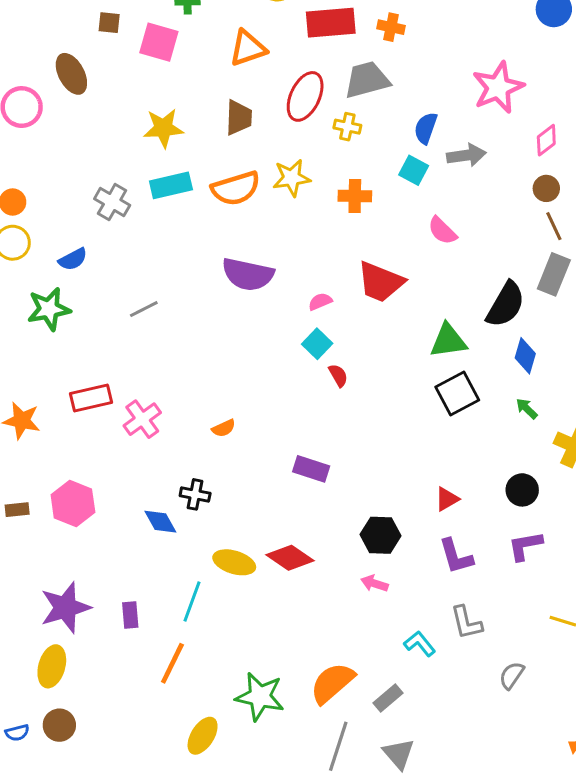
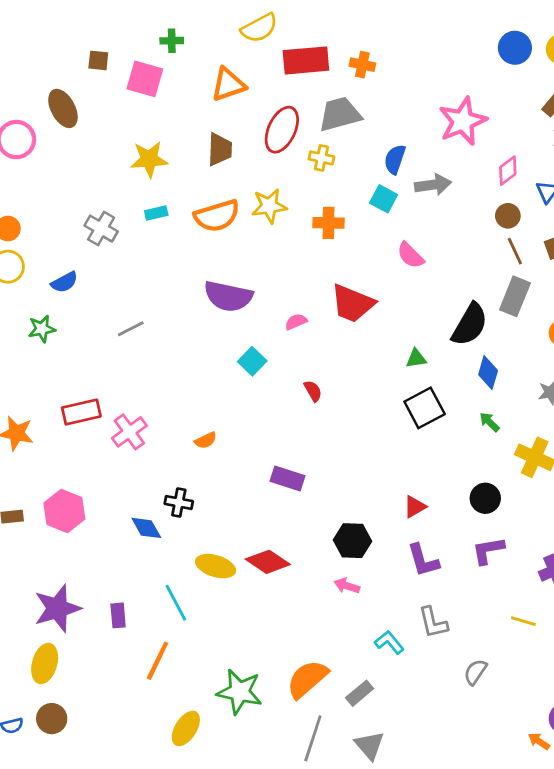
cyan rectangle: (171, 185) -> (156, 213), size x0.6
green star: (49, 309) -> (42, 329), size x0.7
green triangle: (448, 341) -> (416, 358), size x0.6
cyan square: (317, 344) -> (252, 361), moved
cyan line: (192, 602) -> (176, 603), turned -48

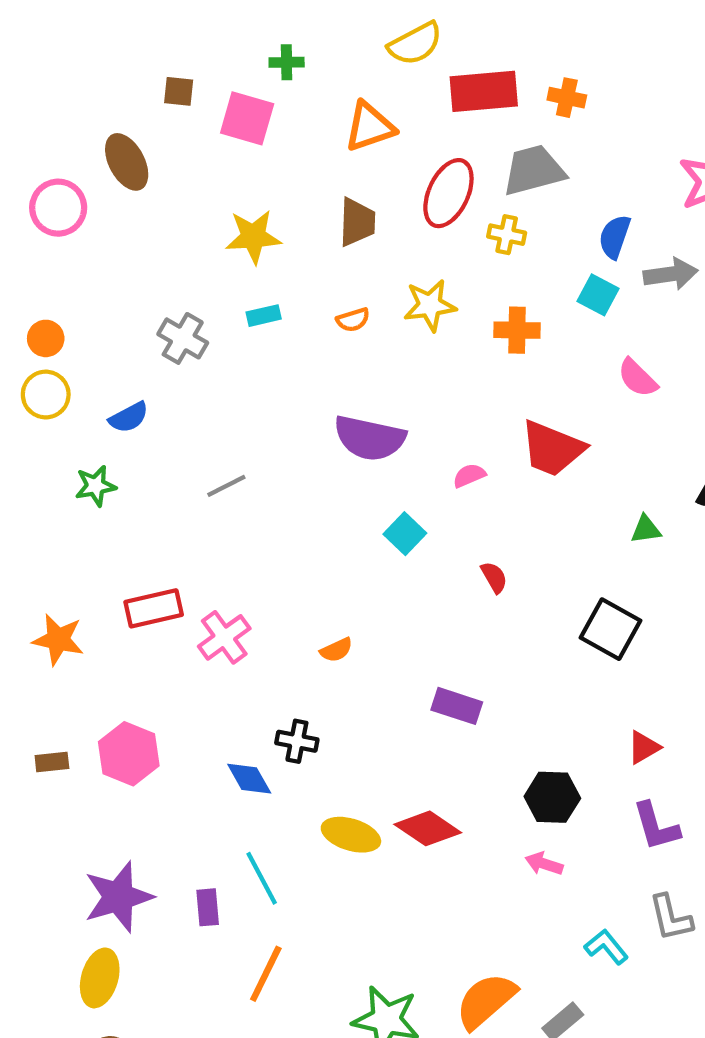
orange semicircle: (217, 216) -> (353, 320), size x0.5
black square: (425, 408) -> (610, 629), moved, turned -33
cyan line: (176, 603) -> (262, 878), moved

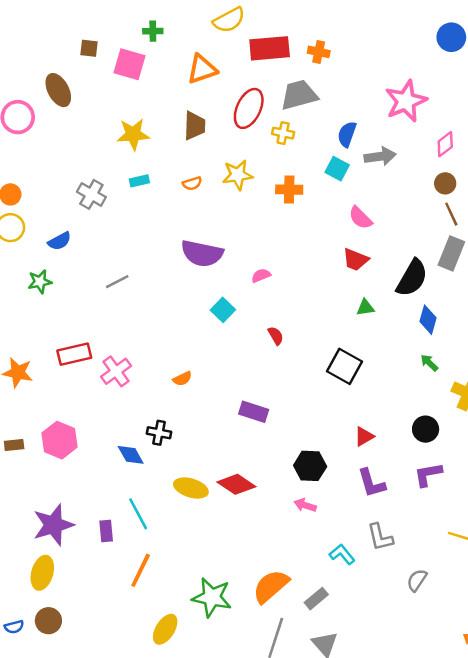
red trapezoid: (552, 448) -> (356, 260), moved, size x0.7

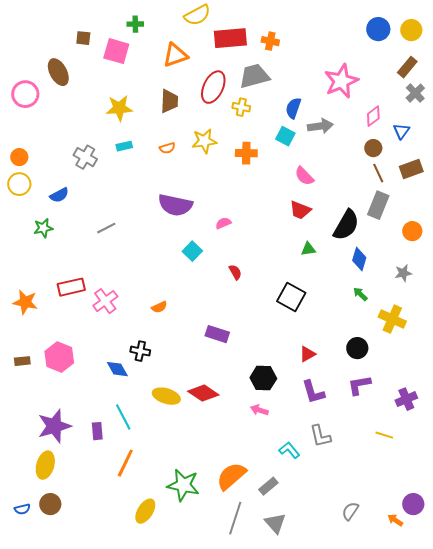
gray semicircle: (417, 580) -> (350, 511), moved

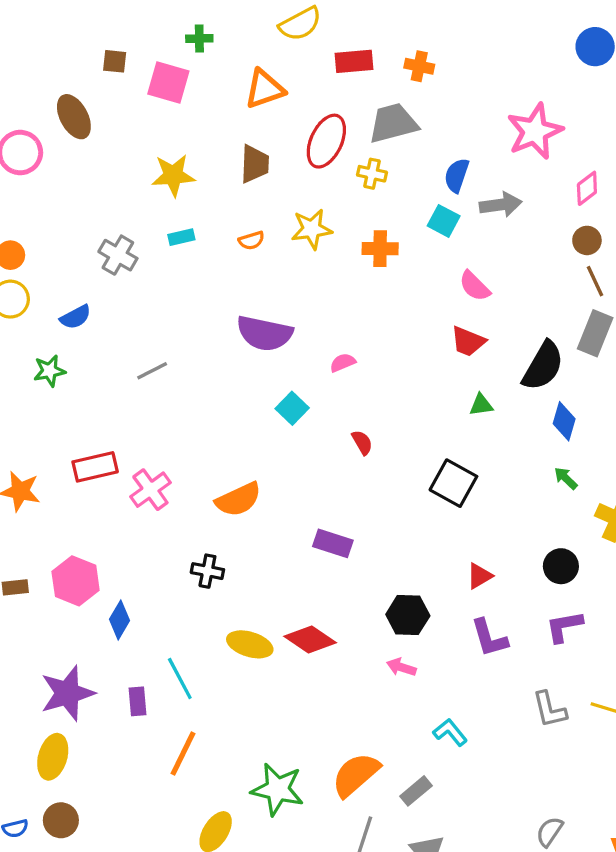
red rectangle: (230, 38) -> (354, 61), size x0.7
orange semicircle: (159, 307) -> (238, 499), size x1.8
blue diamond: (117, 369) -> (120, 620), moved, turned 60
gray L-shape: (320, 436) -> (549, 710), moved

